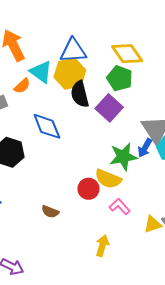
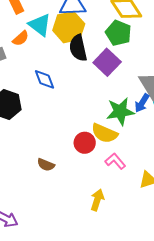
blue diamond: (47, 126) -> (45, 79), size x0.7

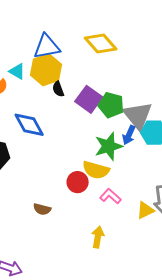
cyan triangle: (40, 25) -> (17, 71), size x0.7
green pentagon: (118, 33) -> (111, 105), moved
black semicircle: (78, 48) -> (58, 89), size x0.6
blue diamond: (45, 79) -> (29, 125), size x1.4

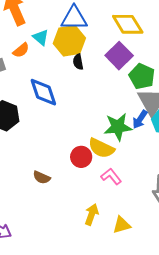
purple square: (89, 99) -> (119, 56), moved
green pentagon: (111, 105) -> (142, 76), moved
yellow triangle: (145, 210) -> (122, 225), moved

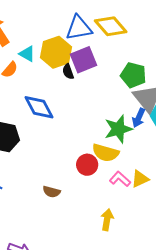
blue triangle: (74, 18) -> (79, 28), moved
purple square: (119, 56) -> (83, 60), moved, turned 32
yellow triangle: (122, 225) -> (140, 179), moved

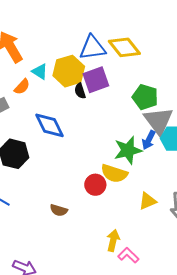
pink L-shape: (120, 179) -> (128, 255), moved

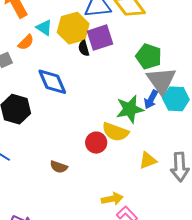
yellow arrow: (113, 240) -> (112, 199), turned 65

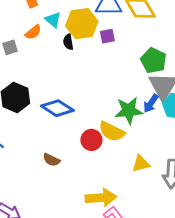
purple square: (100, 38) -> (107, 36), size x0.6
black semicircle: (84, 48) -> (68, 42), moved
blue diamond: (52, 82) -> (57, 108), moved, turned -40
yellow arrow: (112, 199) -> (101, 198), size x1.4

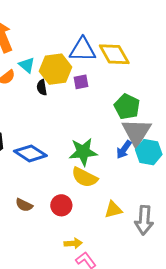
green star: (129, 111) -> (83, 152), moved
red circle: (91, 140) -> (61, 205), moved
yellow arrow: (101, 198) -> (73, 243), size x0.6

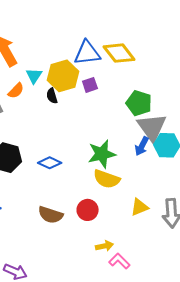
cyan triangle: (27, 65) -> (34, 76), turned 30
blue diamond: (30, 153) -> (50, 163), size x0.7
brown semicircle: (24, 205) -> (51, 215), size x1.4

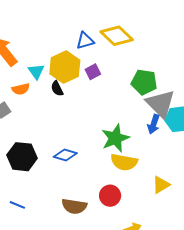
blue triangle: (87, 53) -> (85, 41), size x0.7
orange semicircle: (16, 91) -> (21, 89), turned 42

